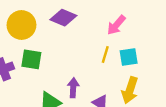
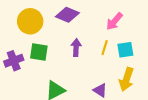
purple arrow: (73, 88) -> (76, 48), moved

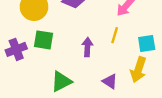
purple arrow: (76, 48) -> (87, 47), moved
cyan square: (125, 50) -> (147, 43), moved

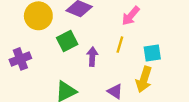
green square: (43, 40) -> (67, 41), moved, turned -36

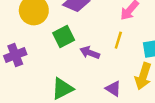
purple arrow: (92, 57) -> (90, 53), turned -72

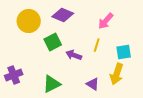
purple cross: (15, 55) -> (14, 75), moved

